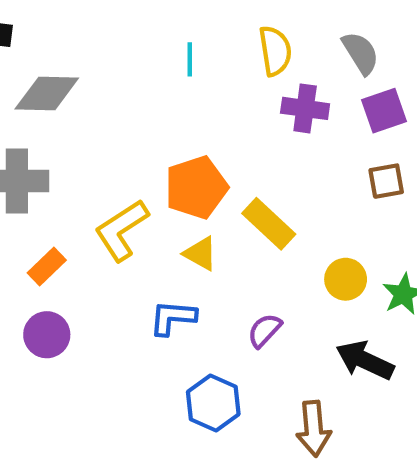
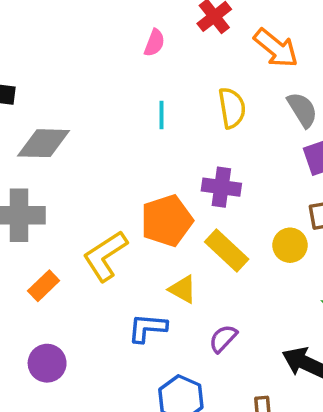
purple cross: (305, 108) -> (221, 187), moved
yellow triangle: (200, 254) -> (183, 289), moved
yellow circle: (346, 279) -> (290, 245), moved
purple circle: (47, 335) -> (47, 363), moved

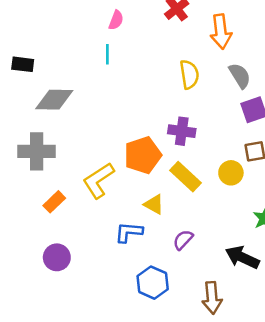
pink semicircle: (154, 43) -> (116, 20), moved
orange arrow: (276, 48) -> (221, 31), turned 44
cyan line: (162, 115) -> (107, 54), moved

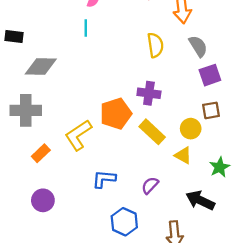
yellow triangle: (154, 204) -> (183, 155), moved

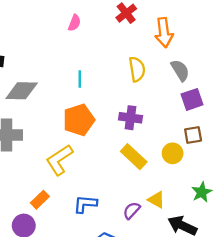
cyan line: (86, 28) -> (80, 79), moved
orange pentagon: (116, 114) -> (79, 120), moved
orange rectangle: (41, 153) -> (40, 200), moved
yellow triangle: (183, 155) -> (156, 200), moved

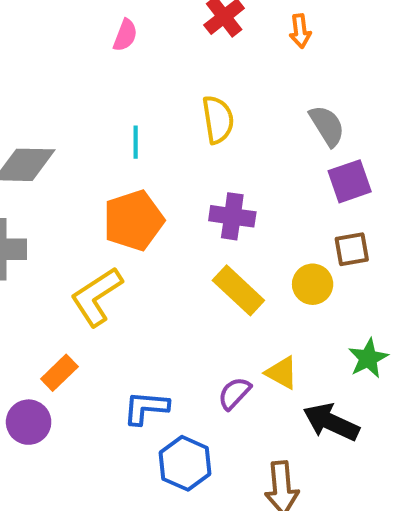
orange arrow: (164, 33) -> (300, 31), moved, size x0.6
yellow semicircle: (137, 69) -> (218, 120), moved
blue L-shape: (85, 204) -> (146, 408), moved

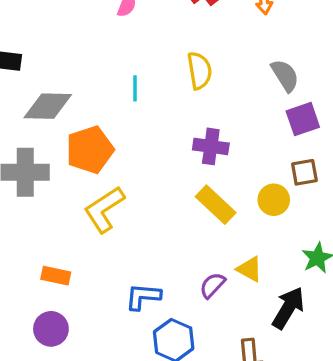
orange pentagon: (134, 220) -> (90, 150), moved
orange rectangle: (59, 373) -> (56, 276), moved, turned 56
purple circle: (29, 422) -> (51, 329), moved
black arrow: (331, 422) -> (288, 308), turned 96

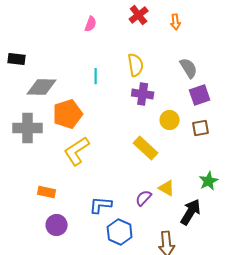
purple cross: (211, 146) -> (143, 94), moved
yellow circle: (274, 200) -> (170, 120), moved
purple circle: (51, 329) -> (57, 225), moved

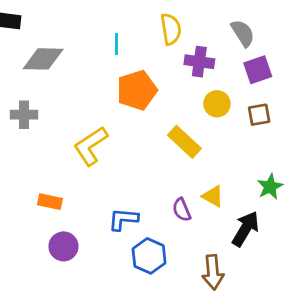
purple cross: (143, 94) -> (199, 62), moved
orange pentagon: (68, 114) -> (137, 90), moved
gray cross: (28, 128) -> (24, 115), size x0.7
purple semicircle: (144, 198) -> (182, 210), turned -66

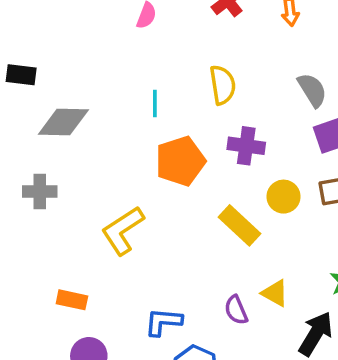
purple cross: (199, 62) -> (246, 146), moved
yellow circle: (217, 104) -> (283, 197), moved

